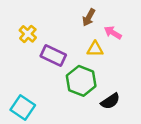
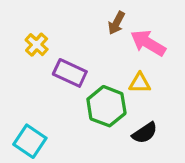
pink arrow: (113, 33) -> (148, 43), size x1.5
yellow triangle: (95, 49) -> (140, 83), moved

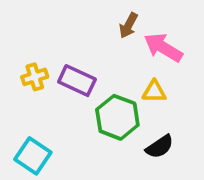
yellow cross: (37, 45) -> (35, 77), moved, turned 30

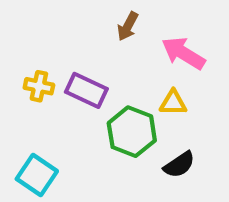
brown arrow: (128, 25) -> (128, 26), moved
yellow cross: (35, 77) -> (39, 86), turned 30

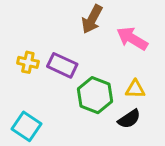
brown arrow: (128, 26) -> (92, 19), size x1.4
yellow triangle: (173, 103) -> (135, 89), moved

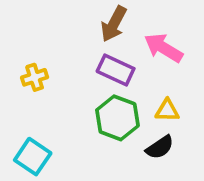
yellow cross: (28, 62) -> (35, 77), turned -30
purple rectangle: (62, 65) -> (116, 70), moved

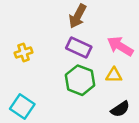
pink arrow: (163, 48) -> (120, 46), moved
black semicircle: (160, 147) -> (120, 109), moved

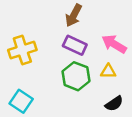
yellow cross: (24, 53) -> (22, 50), size x1.6

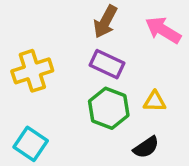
pink arrow: (114, 44) -> (163, 30), moved
black semicircle: (114, 104) -> (146, 147), moved

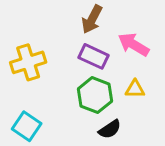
pink arrow: (163, 30) -> (134, 45), moved
black semicircle: (146, 147) -> (110, 129), moved

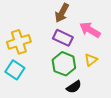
yellow triangle: (135, 89) -> (91, 60), turned -40
cyan square: (27, 126) -> (15, 70), moved

